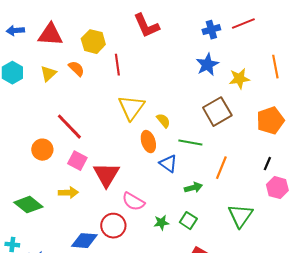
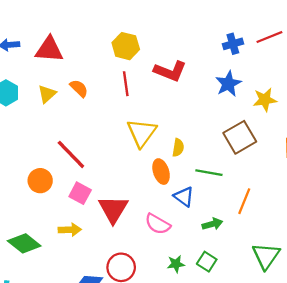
red L-shape: (146, 26) -> (170, 71), moved, turned -44
yellow hexagon: (93, 42) -> (126, 46), moved
yellow semicircle: (163, 121) -> (178, 148), turned 49
pink semicircle: (133, 202) -> (158, 224), moved

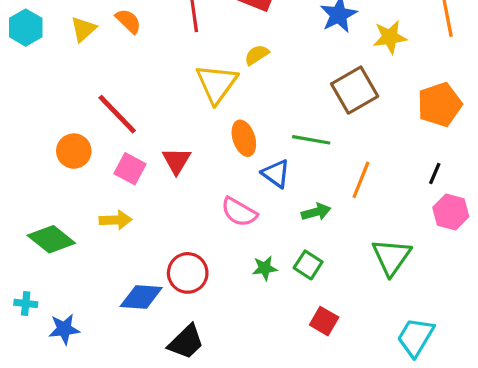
yellow semicircle: (178, 148) -> (257, 55), moved, turned -132
red triangle: (113, 209) -> (176, 161), moved, size x0.7

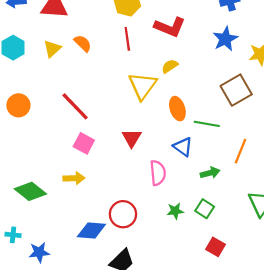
orange ellipse: (244, 138) -> (177, 109), moved
orange circle: (74, 151) -> (18, 105), moved
red triangle: (176, 161) -> (132, 138), moved
pink semicircle: (239, 212) -> (158, 173), turned -125

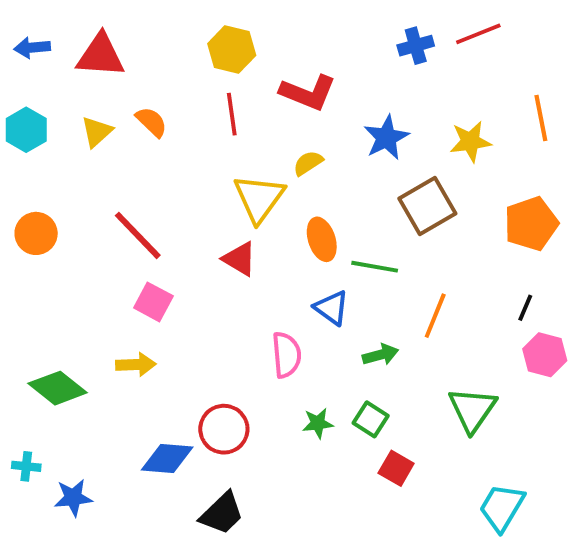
blue star: (225, 39) -> (386, 138), moved
red triangle: (132, 138) -> (240, 259), moved, turned -30
red square: (216, 247) -> (396, 468), moved

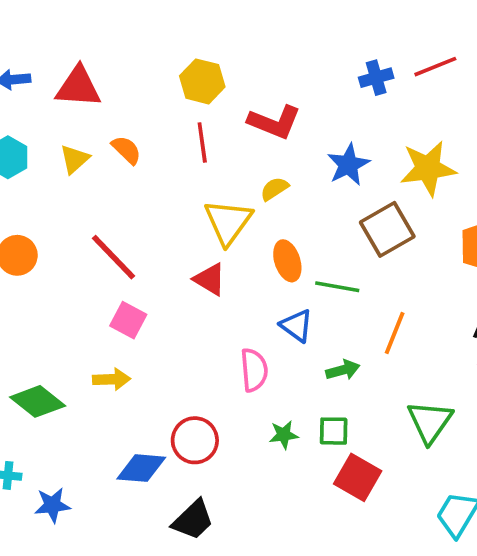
yellow star: (470, 141) -> (428, 168), size x1.4
green square: (371, 419) -> (334, 431), turned -32
red square: (396, 468) -> (358, 477), size x1.4

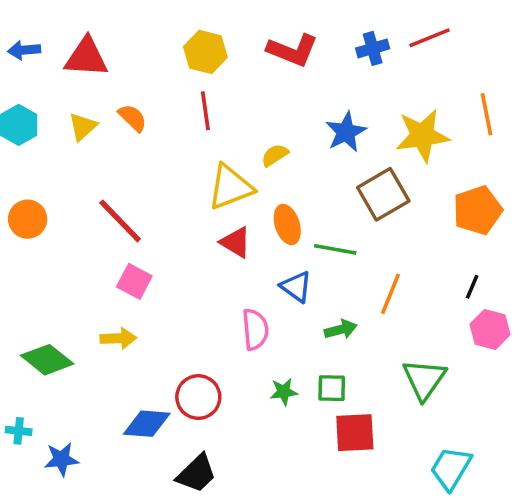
red L-shape: (274, 122) -> (293, 50), moved
yellow triangle: (228, 222) -> (230, 187), turned 33
red triangle: (210, 279) -> (236, 242), moved
red square: (358, 477) -> (355, 433), turned -33

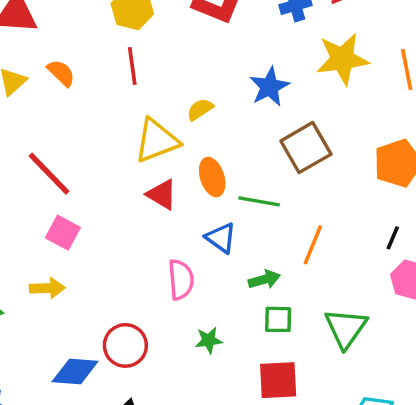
yellow star: (422, 136) -> (342, 59), moved
green square: (332, 388) -> (278, 319), moved

